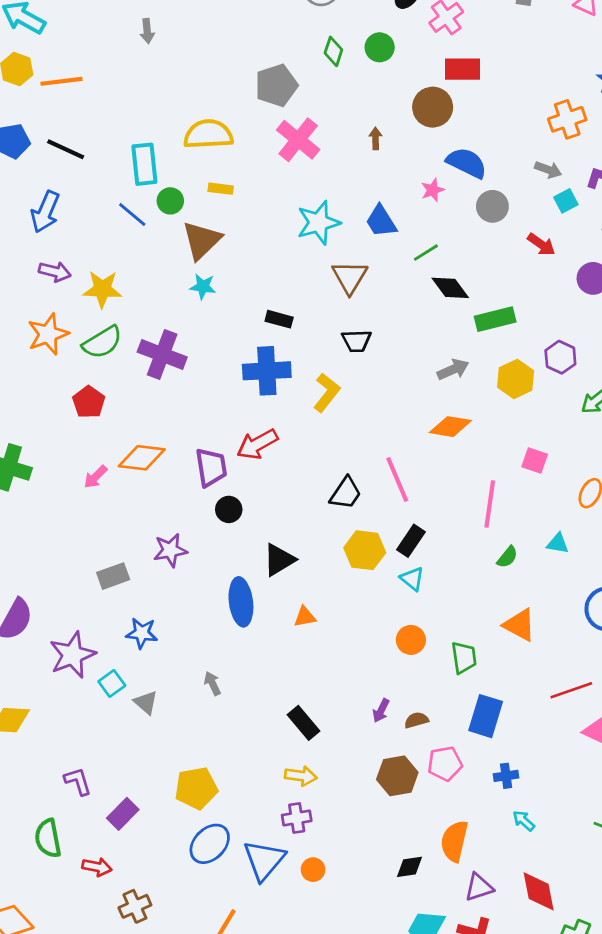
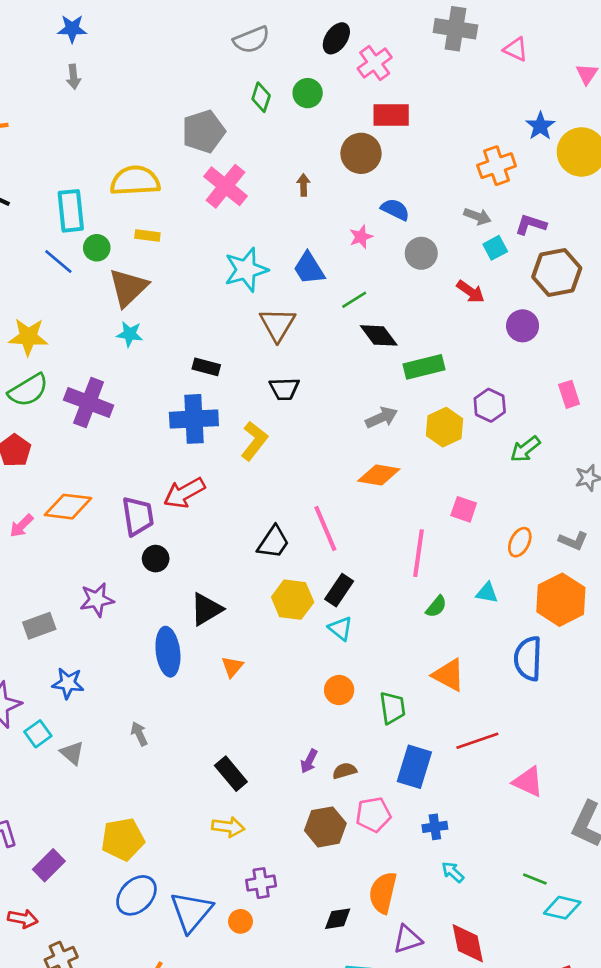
blue semicircle: (467, 163) -> (395, 209), size x0.7
orange triangle: (305, 617) -> (232, 667), turned -40
red line: (571, 690) -> (477, 741), moved
purple cross: (297, 818) -> (261, 883), moved

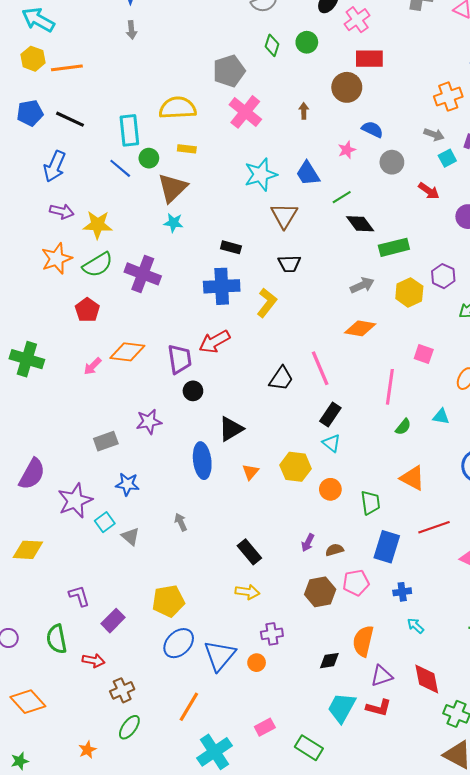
yellow hexagon: (293, 600) -> (296, 467), moved

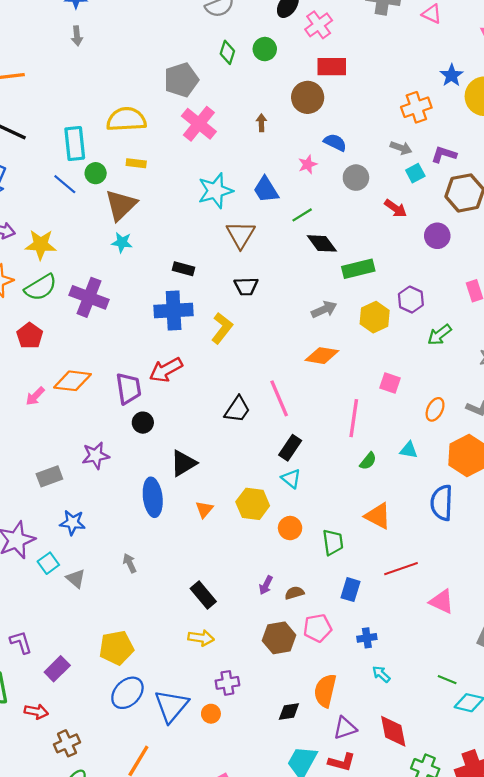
blue rectangle: (387, 547) -> (350, 590), size x0.7

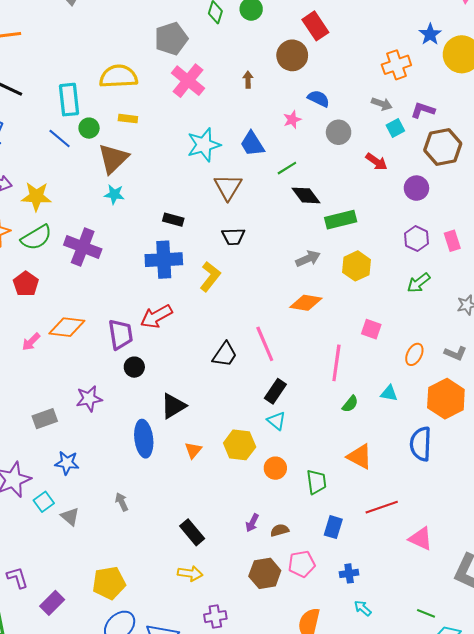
red rectangle: (332, 67) -> (315, 26), turned 56
purple hexagon: (411, 300) -> (416, 239), moved

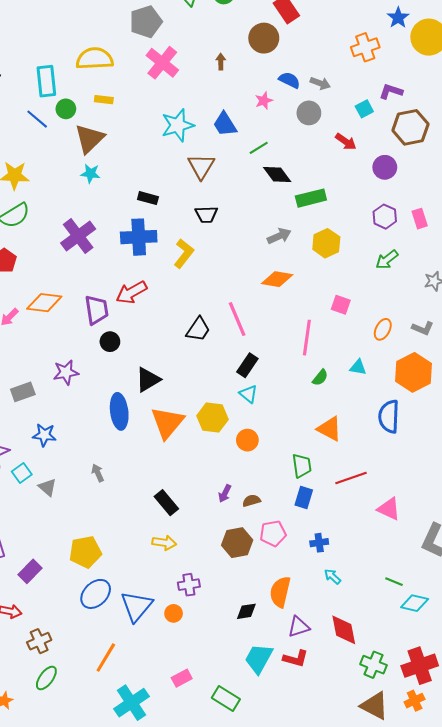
gray arrow: (382, 104) -> (320, 83), moved
purple cross: (83, 247) -> (78, 236), moved, turned 32
orange triangle: (193, 450) -> (167, 423), size x2.0
green trapezoid: (316, 482) -> (302, 466), moved

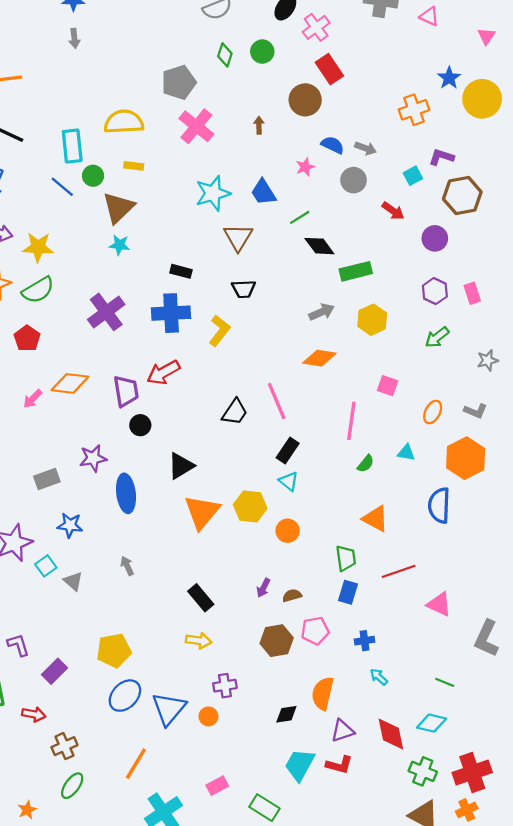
blue ellipse: (119, 411) -> (126, 493), moved
cyan diamond: (415, 603) -> (432, 723), moved

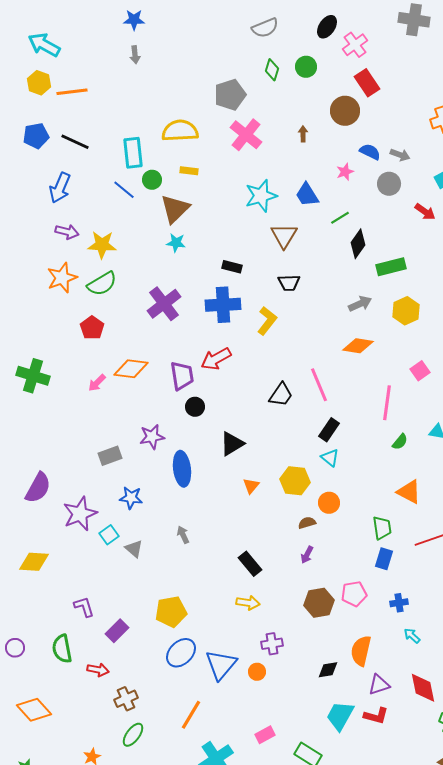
black diamond: (319, 246) -> (358, 244), turned 72
pink square: (388, 386) -> (420, 371), turned 36
orange triangle: (202, 512) -> (251, 486), size x0.5
brown semicircle: (292, 596) -> (307, 523), moved

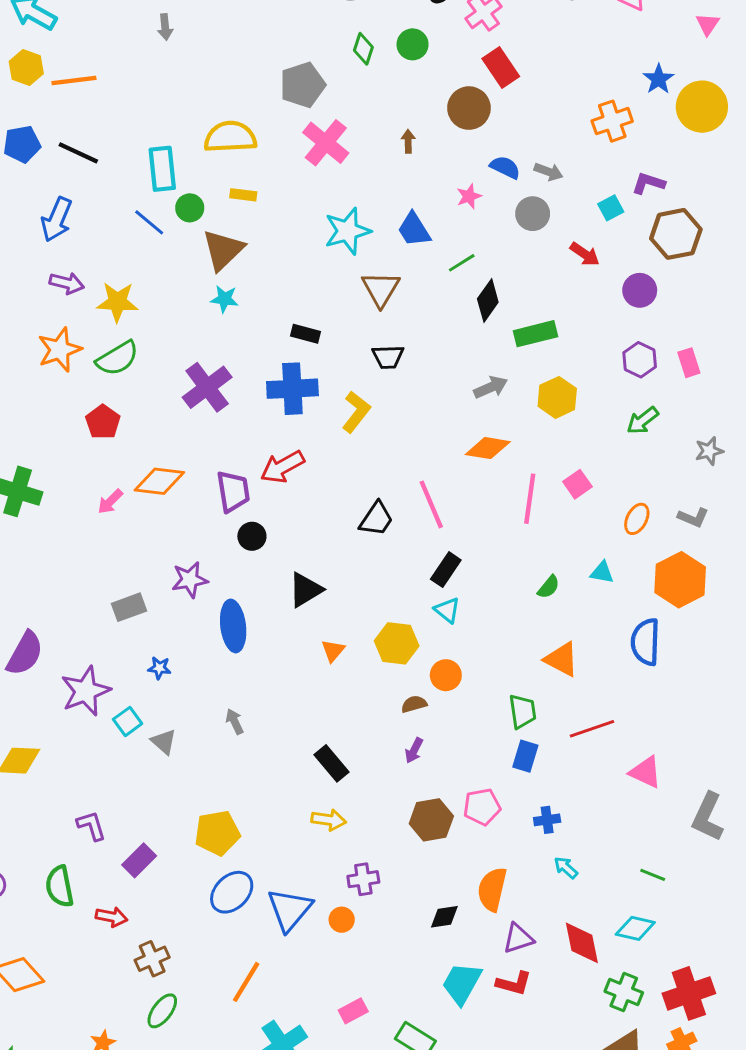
pink line: (387, 403) -> (530, 499), moved
blue star: (131, 498) -> (159, 668), size x0.7

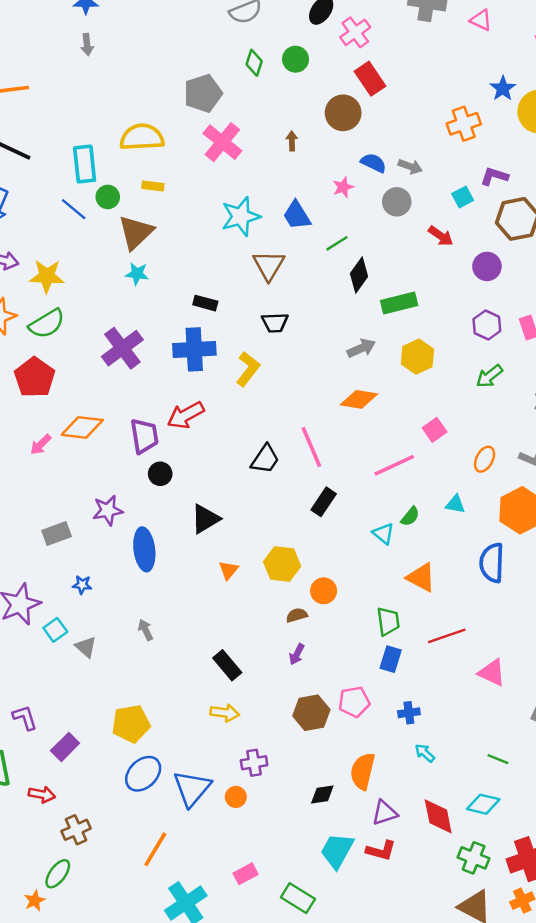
red pentagon: (103, 422) -> (35, 377), size x1.4
pink line: (530, 499) -> (394, 465), moved, turned 57
cyan triangle: (447, 610) -> (383, 534), moved
green ellipse: (162, 1011) -> (58, 874), moved

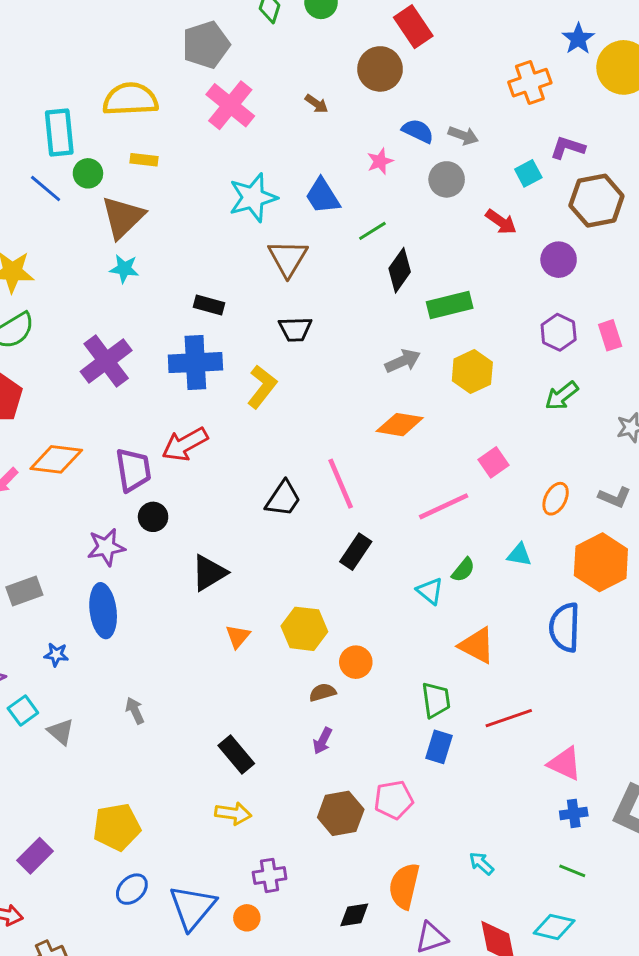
brown arrow: (292, 141) -> (316, 104), turned 126
purple star: (108, 510) -> (106, 547), moved
blue ellipse: (144, 549) -> (103, 611), moved
blue cross: (409, 713) -> (574, 813), moved
blue ellipse: (143, 774) -> (132, 889), size x0.7

